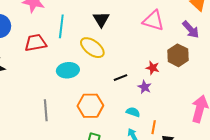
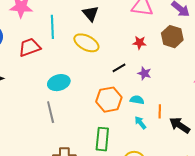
red star: (153, 68) -> (140, 43), moved
cyan ellipse: (68, 70) -> (59, 83), moved
orange hexagon: (90, 106) -> (109, 100), moved

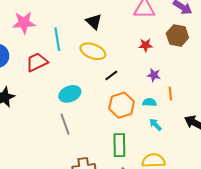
black line: (119, 68) -> (111, 75), moved
orange line: (160, 111) -> (170, 94), moved

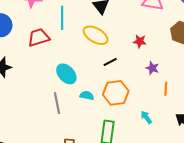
red star: (146, 45) -> (140, 41), moved
cyan ellipse: (70, 94) -> (66, 74), turned 60
cyan semicircle: (149, 102) -> (87, 95), moved

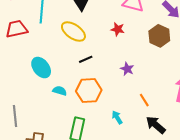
red star: (140, 41) -> (118, 29), moved
orange line: (166, 89) -> (144, 100), moved, turned -40
gray line: (57, 103) -> (15, 116), moved

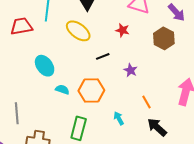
black line: (86, 59) -> (103, 56), moved

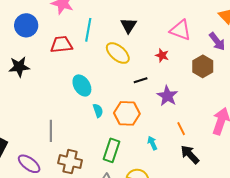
purple star: (131, 70) -> (167, 96), size x1.5
cyan semicircle: (62, 90) -> (98, 111), turned 48

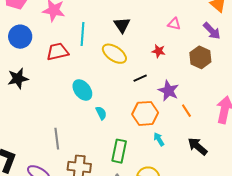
pink triangle: (180, 30) -> (174, 24), size x0.6
orange hexagon: (127, 113) -> (145, 113), moved
orange line: (181, 129) -> (186, 111), moved

